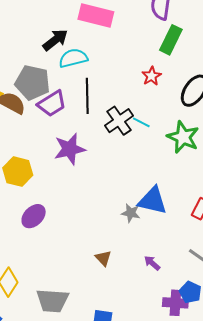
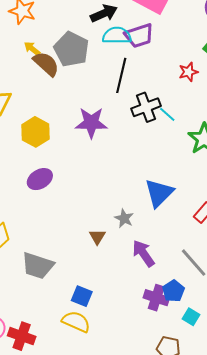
purple trapezoid: (52, 104) -> (139, 36), moved
blue triangle: (153, 201) -> (159, 193), turned 48
gray star: (131, 213) -> (124, 218), moved
purple arrow: (152, 263) -> (143, 253), size x1.6

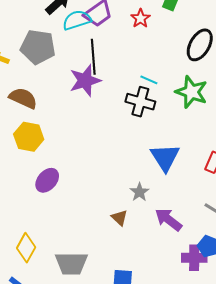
brown semicircle: (46, 64) -> (23, 98), moved
red star: (188, 72) -> (140, 18), moved
black cross: (146, 107) -> (140, 102), moved, turned -36
purple star: (91, 123) -> (85, 81), moved
gray star: (124, 218) -> (139, 192), turned 30

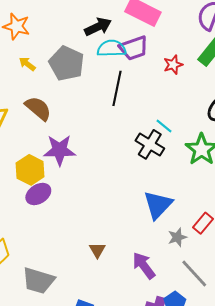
purple star: (85, 81) -> (60, 150), moved
yellow hexagon: (29, 137) -> (30, 170), moved
gray star: (139, 192) -> (177, 237), moved

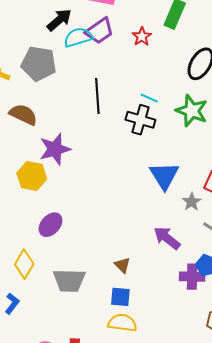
black line: (117, 88) -> (97, 96), moved
purple ellipse: (38, 194) -> (50, 225), moved
brown triangle: (97, 250) -> (123, 265), moved

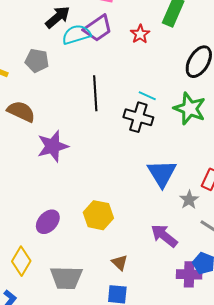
gray pentagon: (39, 64) -> (37, 61), size x0.7
yellow hexagon: (32, 176) -> (98, 215), moved

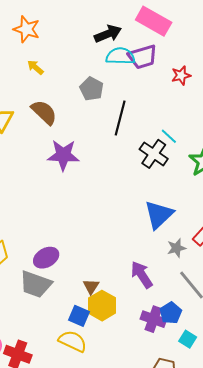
gray pentagon: (37, 61) -> (92, 89), moved
yellow hexagon: (98, 215) -> (102, 306), moved
purple ellipse: (48, 222) -> (46, 258), moved

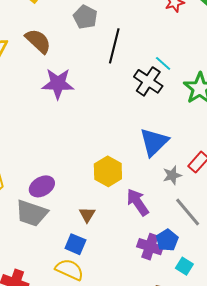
yellow hexagon: (102, 306) -> (108, 171), moved

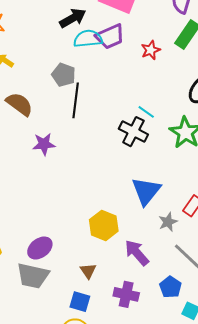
black line: (114, 46) -> (76, 100), moved
purple star: (58, 84) -> (44, 144), size x0.7
purple cross: (150, 247) -> (126, 294), moved

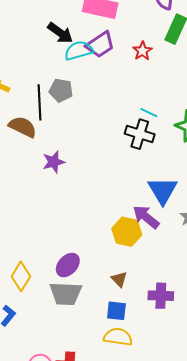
black arrow: (73, 18) -> (60, 33), turned 76
black line: (76, 100) -> (39, 102), moved
purple arrow: (137, 253) -> (146, 217), moved

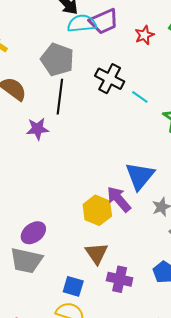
gray pentagon: (61, 90) -> (57, 60), size x1.4
black line: (39, 102) -> (60, 97), moved
black cross: (140, 134) -> (110, 79), moved
brown triangle: (119, 279) -> (97, 253), moved, size x1.4

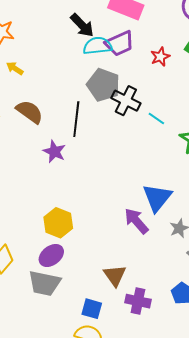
gray pentagon: (57, 60) -> (103, 85), moved
purple star: (38, 129) -> (54, 152), turned 30
yellow hexagon: (97, 210) -> (58, 223), moved

